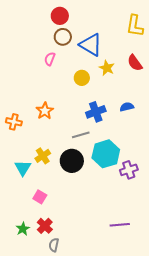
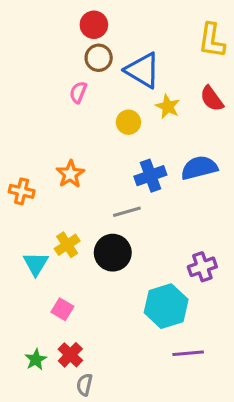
blue semicircle: (127, 107) -> (199, 168), size x1.6
cyan hexagon: (106, 154) -> (166, 306), moved

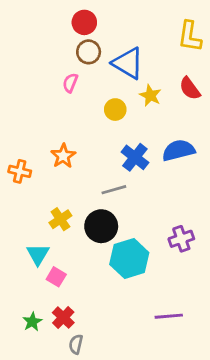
blue cross: (150, 176) -> (135, 157), turned -32
cyan triangle: (36, 264) -> (38, 254), moved
cyan hexagon: (166, 306) -> (129, 259), moved

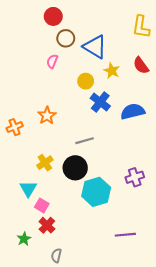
red circle: (84, 22) -> (53, 16), moved
blue cross: (135, 157) -> (100, 102), moved
orange cross: (20, 171) -> (15, 127), turned -35
red cross: (63, 318) -> (47, 225), moved

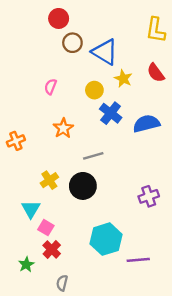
pink semicircle: (52, 61) -> (51, 87), moved
orange star: (47, 116) -> (63, 128), moved
cyan hexagon: (96, 192) -> (106, 239), moved

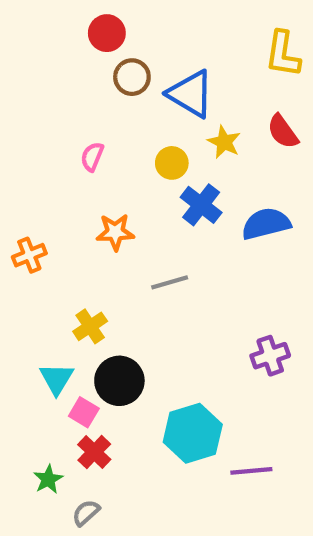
orange star: (63, 128) -> (115, 232), turned 30
black circle: (83, 186) -> (119, 381), moved
gray semicircle: (62, 283) -> (86, 513), moved, turned 35

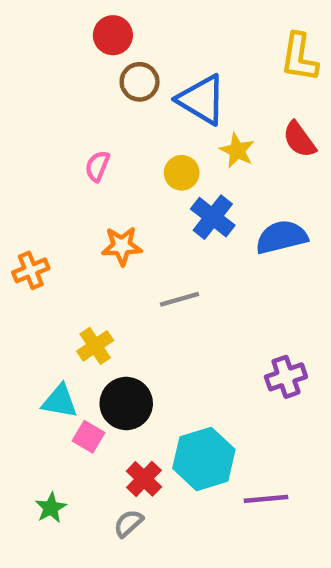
cyan triangle: (57, 379) -> (60, 401), turned -51
red cross: (94, 452) -> (144, 479), moved
gray semicircle: (86, 513) -> (128, 523), moved

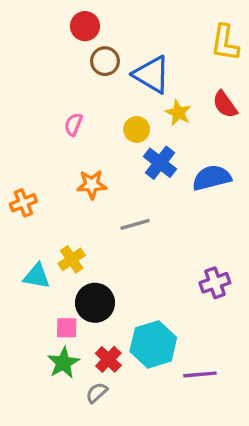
cyan triangle: (60, 401) -> (37, 276), moved
pink square: (88, 437) -> (67, 328), turned -30
green star: (51, 508) -> (63, 363), moved, size x1.4

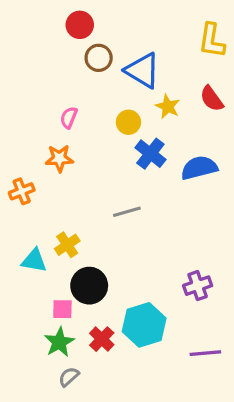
orange star: (92, 184) -> (59, 158), moved
purple cross: (215, 283) -> (198, 286), moved
purple line: (200, 374) -> (205, 353), moved
gray semicircle: (97, 393) -> (69, 377), moved

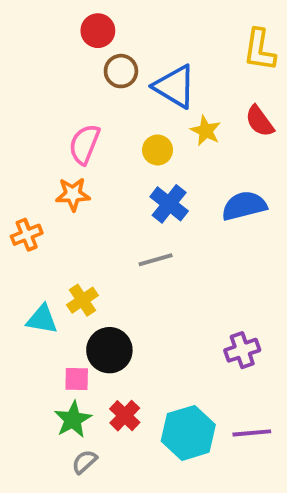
pink semicircle: (69, 118) -> (84, 144), size x1.5
blue cross: (150, 154) -> (169, 204), moved
cyan hexagon: (144, 325) -> (188, 433), moved

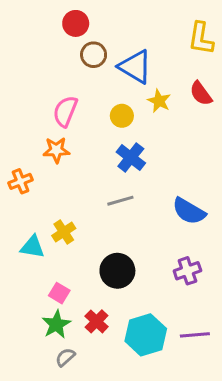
blue semicircle: (244, 206) -> (189, 211), moved, turned -136
black circle: (109, 350) -> (117, 271), moved
pink square: (77, 379) -> (59, 293), turned 30

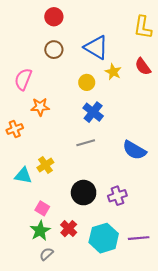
brown circle: (94, 55) -> (54, 50), moved
pink semicircle: (65, 111) -> (23, 79), moved
purple cross: (187, 271) -> (117, 196), moved

